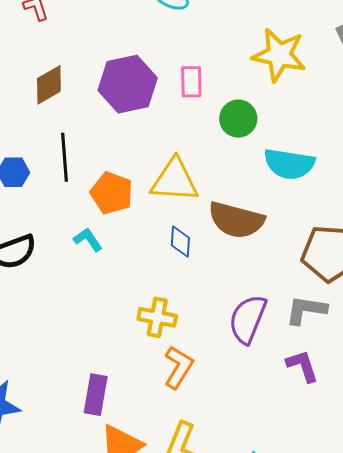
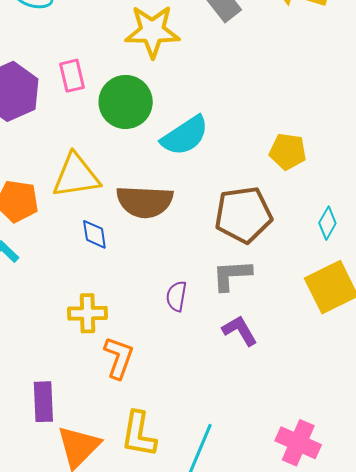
green circle: (238, 119) -> (126, 102), size x1.4
cyan semicircle: (289, 164) -> (185, 136), turned -30
purple semicircle: (248, 319) -> (176, 296), size x0.6

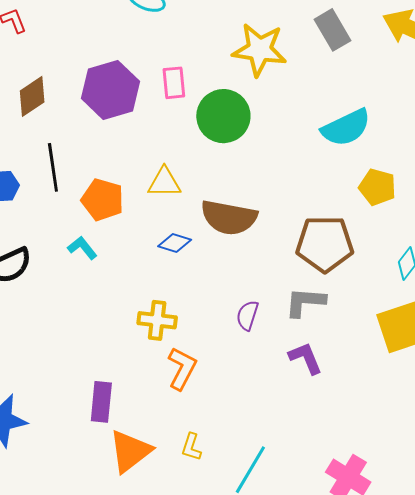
cyan semicircle: (185, 136) -> (346, 128), moved
yellow triangle: (76, 176) -> (164, 182), size x0.7
blue diamond: (94, 234) -> (175, 243), turned -72
yellow L-shape: (139, 434) -> (191, 447), size x0.6

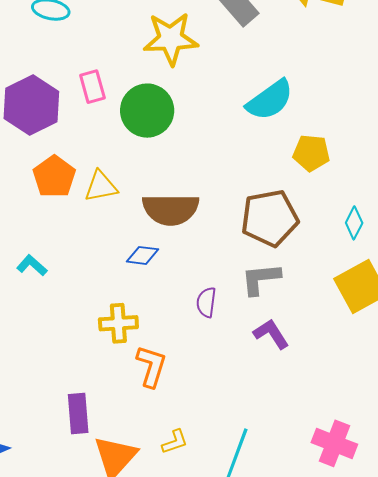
orange pentagon: (103, 200) -> (54, 177), moved, turned 30
blue diamond: (175, 243) -> (143, 255), moved
yellow L-shape: (191, 447) -> (175, 442), turned -116

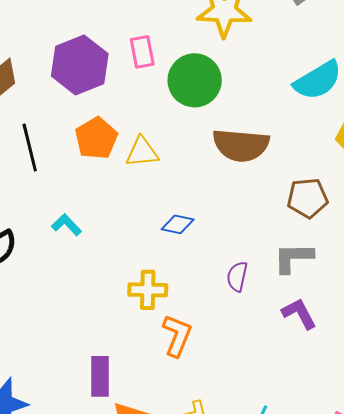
brown semicircle: (171, 209) -> (241, 145), moved
brown pentagon: (270, 218) -> (307, 198), size x0.7

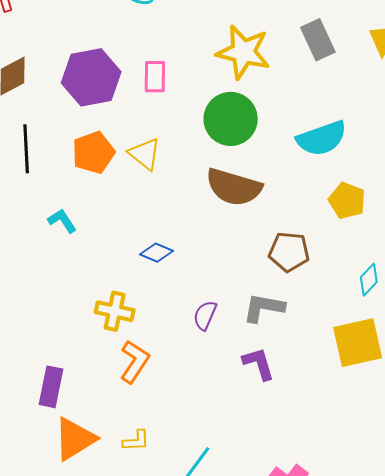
green circle: (195, 80) -> (231, 119), moved
yellow triangle: (142, 152) -> (145, 154), moved, turned 33
cyan L-shape: (67, 225) -> (62, 221), moved

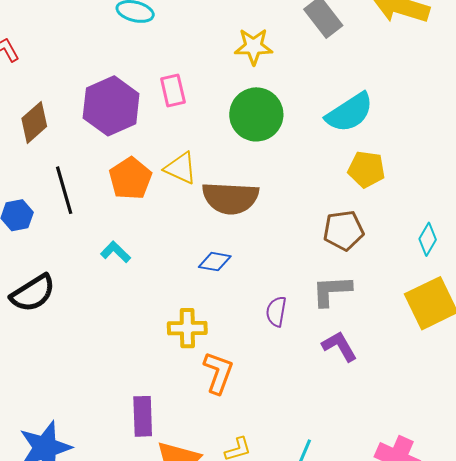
yellow star: (243, 52) -> (254, 46), size x0.7
brown semicircle: (234, 187) -> (230, 198), moved
yellow pentagon: (347, 201) -> (366, 169), moved

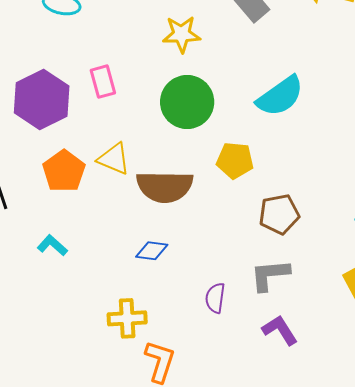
yellow pentagon: (366, 169) -> (235, 160), moved

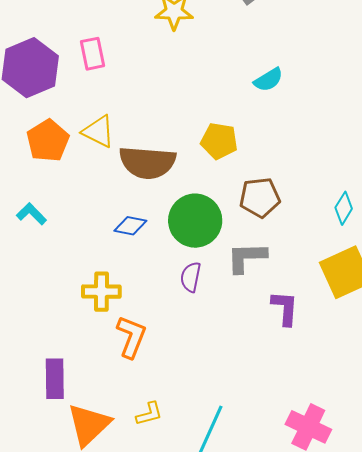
cyan semicircle: (280, 96) -> (268, 80), size x0.6
green circle: (187, 102) -> (195, 221), moved
purple L-shape: (280, 330) -> (285, 308), moved, turned 33

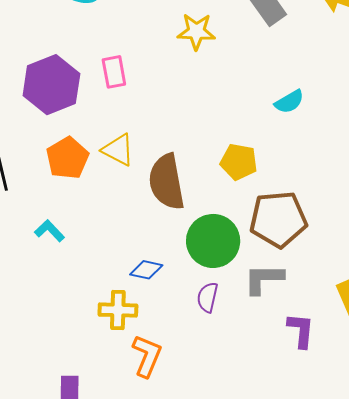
brown semicircle: (147, 162) -> (167, 182), turned 74
brown pentagon: (260, 197) -> (278, 219), size x1.4
blue diamond: (130, 226) -> (146, 270), moved

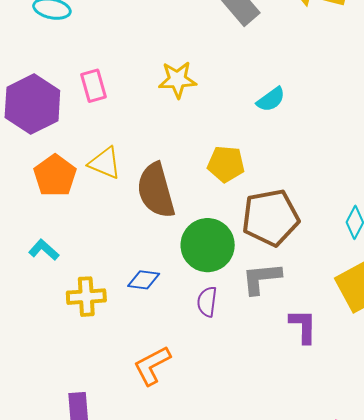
yellow star: (196, 31) -> (177, 80), moved
yellow cross: (118, 310) -> (86, 297), moved
orange L-shape: (147, 356) -> (152, 366), turned -135

